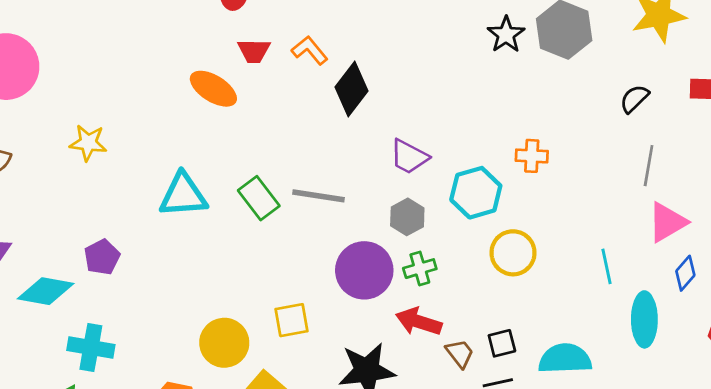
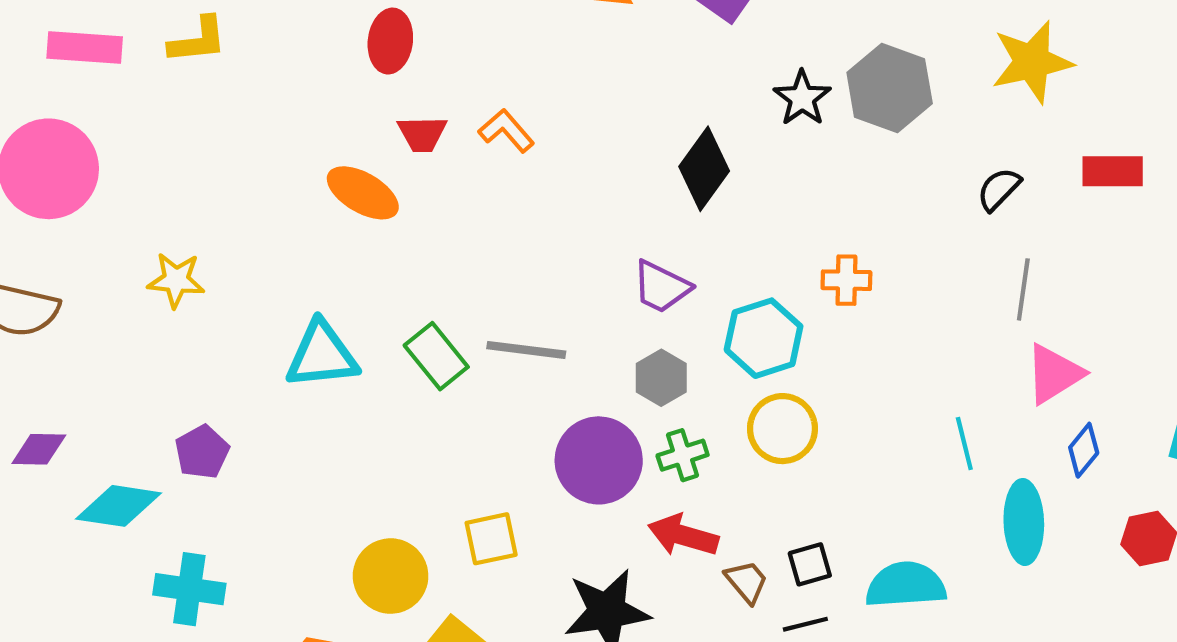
black diamond: (352, 89) -> (704, 169), moved
yellow circle: (513, 253) -> (782, 429), moved

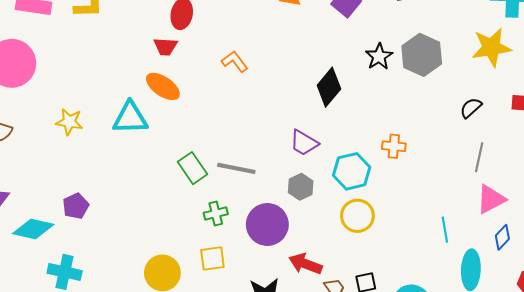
red trapezoid: (422, 134) -> (165, 47), moved
cyan triangle: (322, 355) -> (130, 118), moved
green cross: (683, 455) -> (216, 213), moved

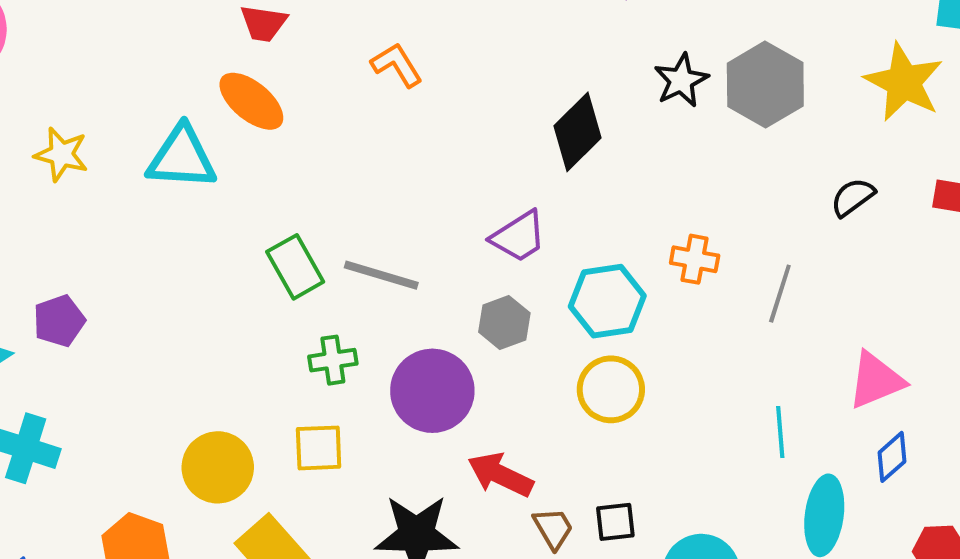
yellow star: (492, 47) -> (904, 82), turned 30
purple trapezoid: (304, 143) -> (519, 237), turned -68
gray line: (479, 157) -> (780, 294), moved

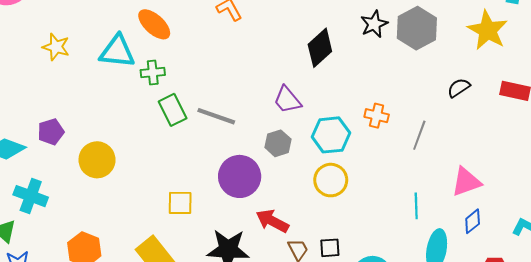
purple trapezoid: (519, 237) -> (287, 100), turned 80
green cross: (333, 360) -> (153, 73), moved
yellow circle: (218, 467) -> (97, 160), moved

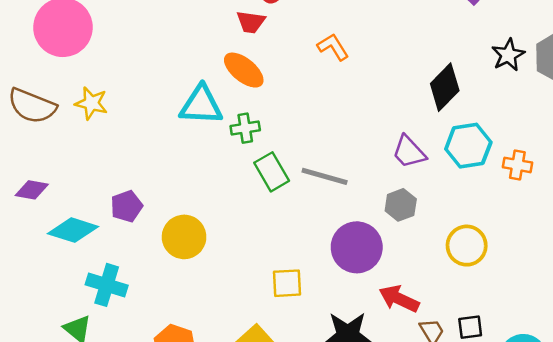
yellow star: (56, 47) -> (91, 103), moved
cyan hexagon: (331, 135) -> (468, 146), moved

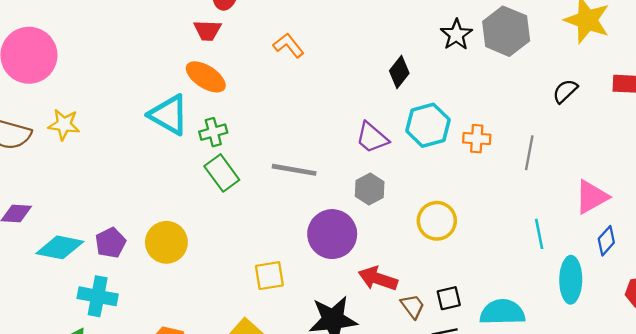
black diamond: (445, 87) -> (399, 72), size x0.7
cyan triangle: (201, 105) -> (169, 115), turned 33
green rectangle: (272, 172) -> (222, 173), moved
purple pentagon: (127, 206) -> (111, 243), moved

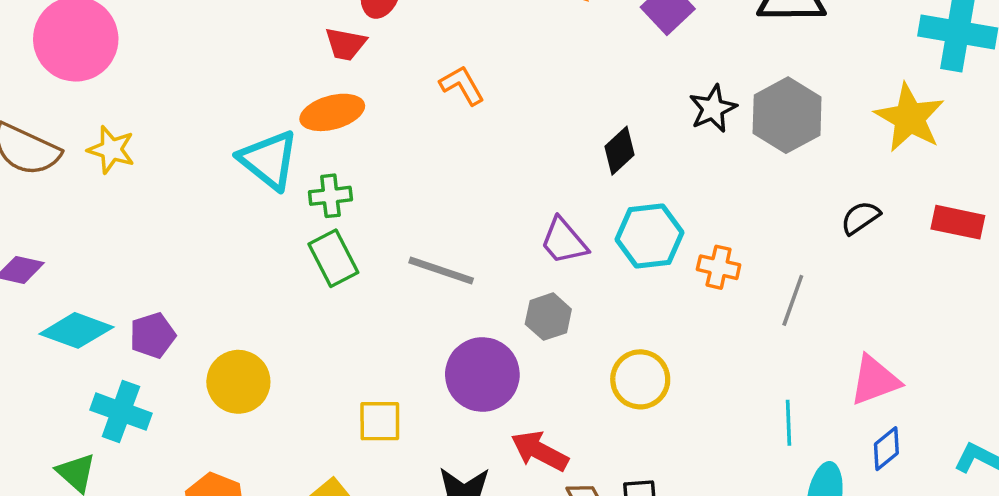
orange ellipse: (206, 77) -> (332, 112), turned -57
yellow circle: (166, 242) -> (238, 382), moved

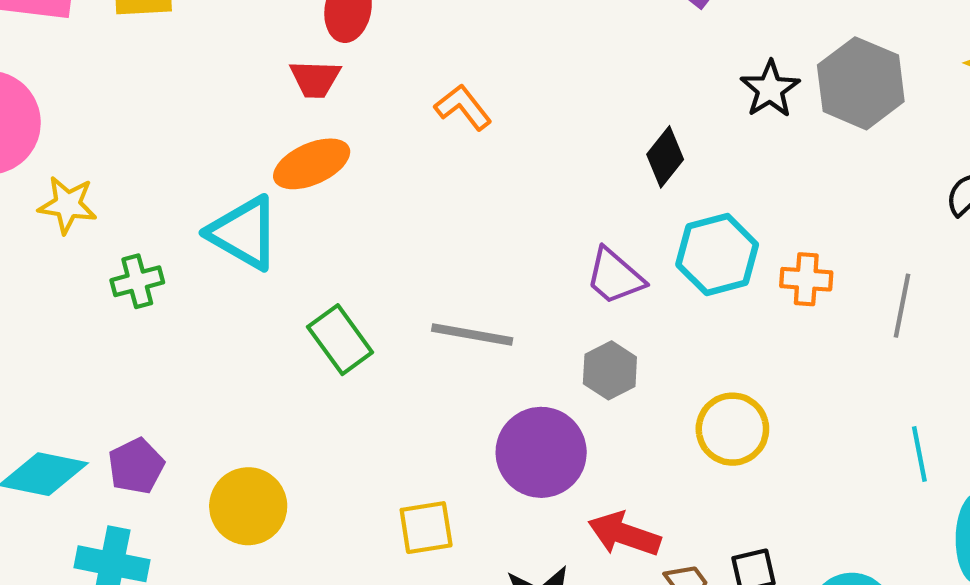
yellow star: (111, 150) -> (68, 205), moved
green cross: (330, 196) -> (137, 281), moved

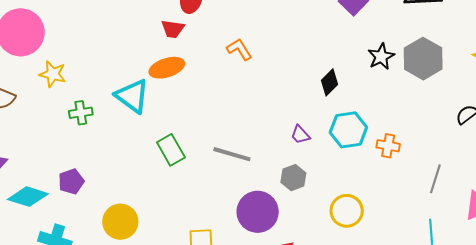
purple trapezoid: (615, 276) -> (300, 135), size x0.7
gray line: (902, 306) -> (435, 179), moved
purple pentagon: (136, 466) -> (71, 182), moved

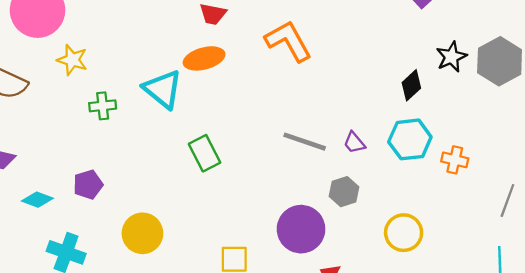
orange L-shape: (239, 49) -> (288, 41), size x1.6
black diamond: (330, 82) -> (411, 85), moved
gray line: (232, 154) -> (305, 142), moved
cyan diamond: (28, 197) -> (37, 200), size x0.7

